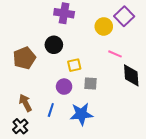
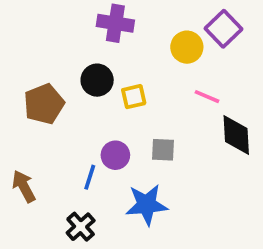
yellow square: (74, 65) -> (134, 97), moved
brown arrow: (25, 103) -> (24, 186), moved
blue line: (51, 110) -> (90, 177), moved
black cross: (20, 126) -> (81, 227), moved

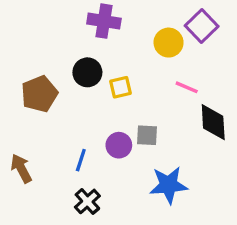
purple circle: (115, 155) -> (119, 145), moved
blue star: (147, 205) -> (169, 185), moved
black cross: (81, 227) -> (87, 201), moved

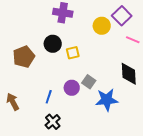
pink line: (187, 87) -> (133, 40), moved
gray square: (147, 135) -> (89, 82), turned 32
blue star: (169, 185) -> (107, 100), moved

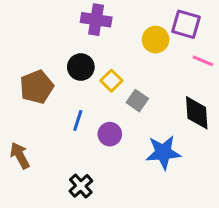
purple square: (122, 16) -> (186, 24), turned -30
yellow square: (73, 53) -> (111, 81), turned -32
gray square: (89, 82) -> (137, 101), moved
blue line: (49, 97) -> (78, 120), moved

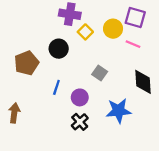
pink line: (203, 61) -> (133, 44), moved
yellow square: (111, 81) -> (85, 32), moved
brown arrow: (20, 155) -> (14, 113), turned 36
black cross: (81, 186) -> (80, 122), moved

